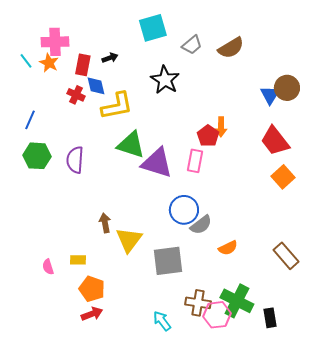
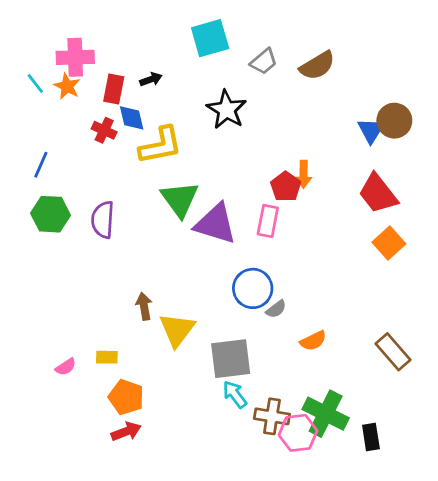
green triangle: (131, 145) -> (180, 199), turned 36
gray semicircle: (201, 225) -> (276, 309), size x0.7
pink semicircle: (48, 267) -> (66, 367), turned -105
cyan arrow: (162, 321) -> (235, 394), moved

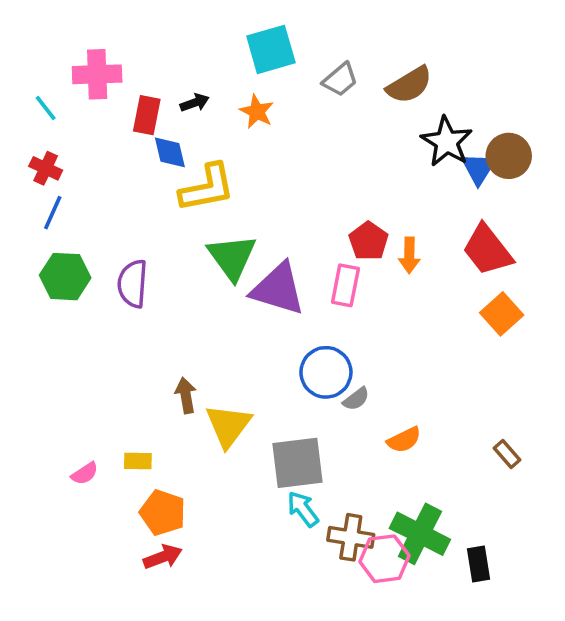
orange star: (67, 86) -> (257, 112), moved
black star: (227, 110) -> (447, 142), moved
red cross: (104, 130) -> (46, 168), moved
orange arrow: (304, 174) -> (409, 255), moved
brown rectangle: (393, 352) -> (507, 454), size x0.6

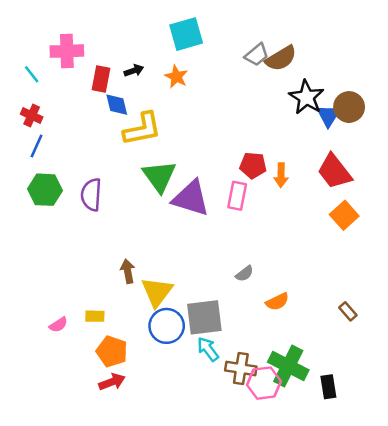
gray trapezoid: (340, 80) -> (257, 55), moved
red pentagon: (369, 241) -> (253, 165), turned -30
blue circle: (326, 372) -> (167, 326), moved

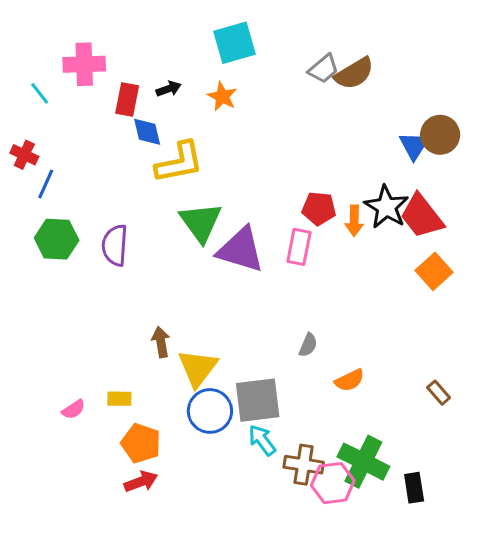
black star: (306, 97) -> (386, 207), moved
red cross: (32, 116) -> (24, 155), moved
gray semicircle: (244, 274) -> (308, 345), turned -30

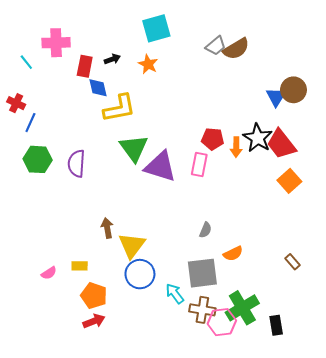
gray square: (258, 400) -> (202, 273), moved
green cross: (363, 462) -> (242, 308), turned 32

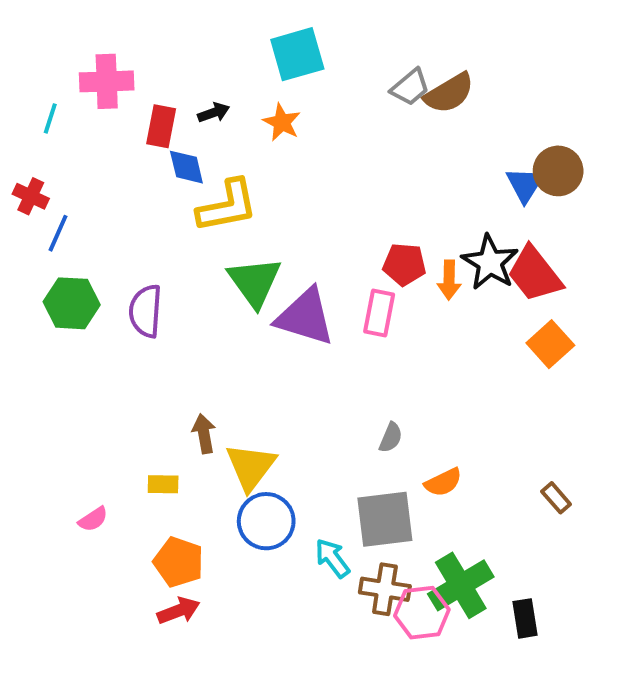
cyan line: (26, 62) -> (50, 118), turned 56
yellow rectangle: (80, 266) -> (163, 484), moved

